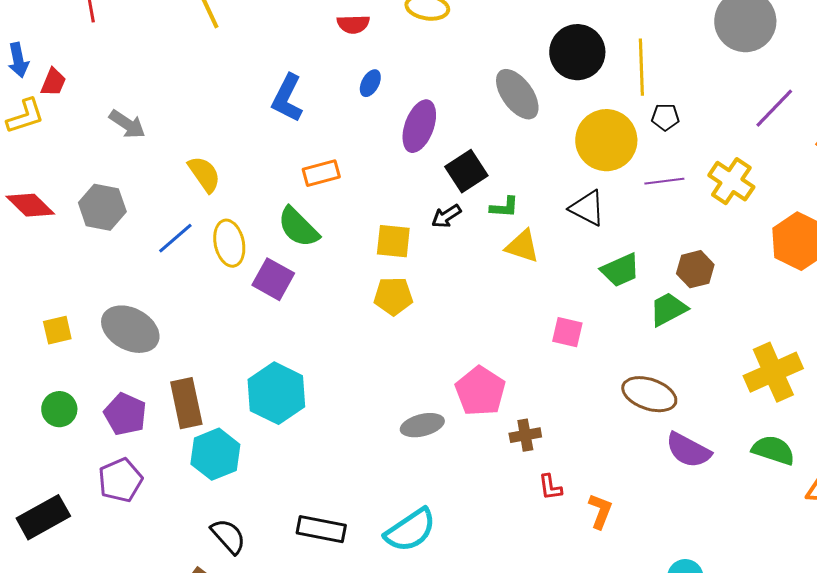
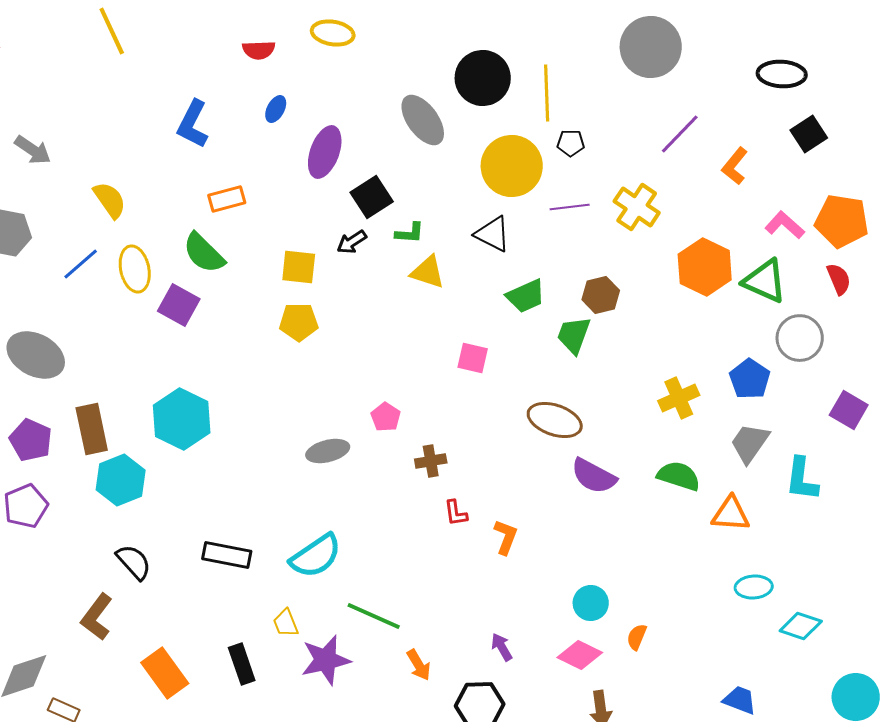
green trapezoid: (668, 309) -> (574, 335), turned -42
yellow cross: (773, 372) -> (679, 398), size x0.7
pink pentagon: (480, 391) -> (386, 417), size x0.6

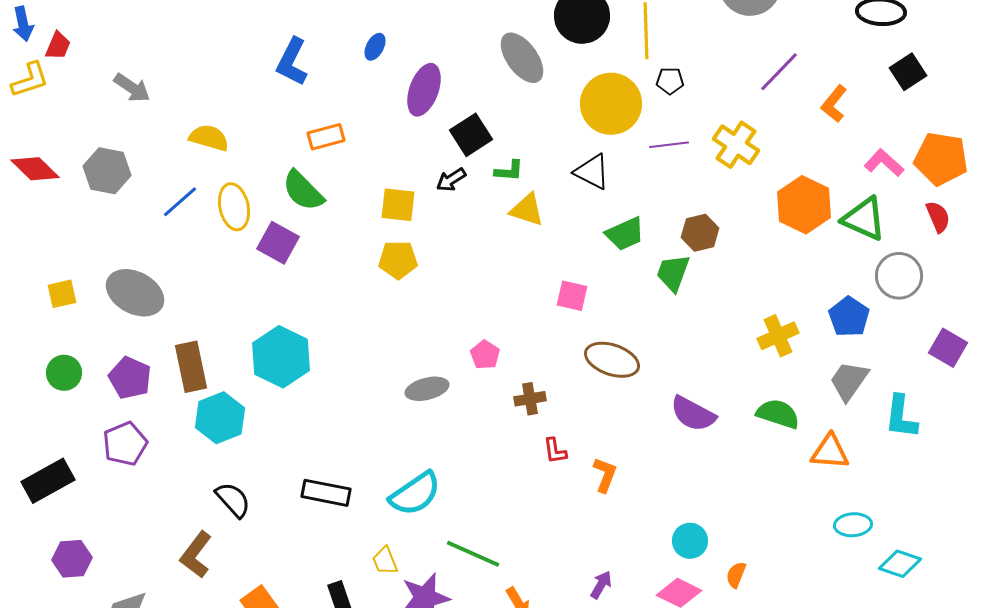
yellow semicircle: (110, 200) -> (209, 138), turned -39
brown ellipse: (555, 420) -> (612, 360), moved
purple arrow: (502, 647) -> (601, 585), turned 60

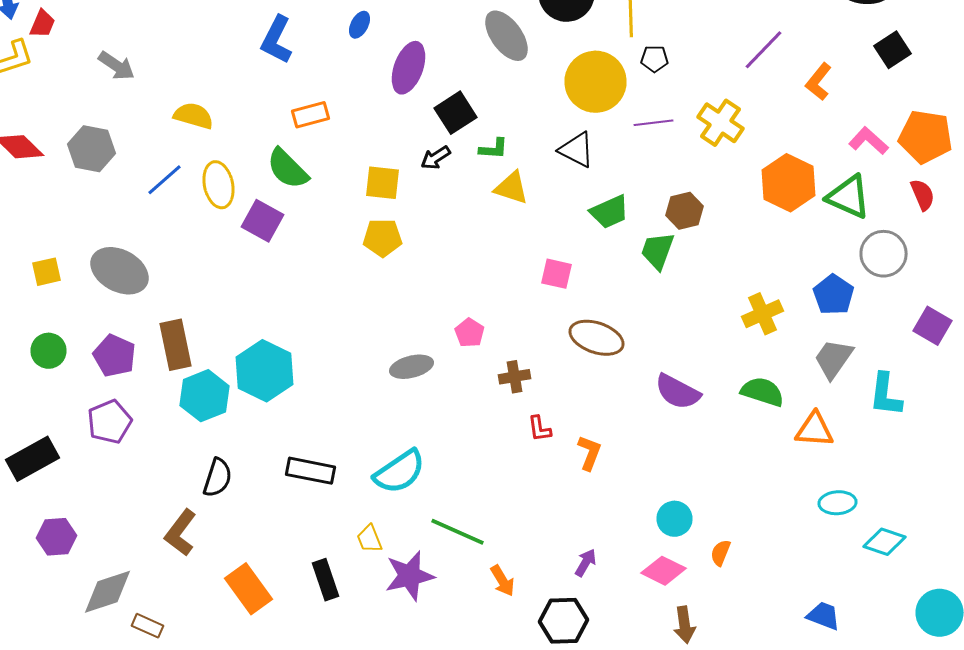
cyan hexagon: (281, 357) -> (264, 371), moved
black semicircle: (233, 500) -> (218, 478), turned 60

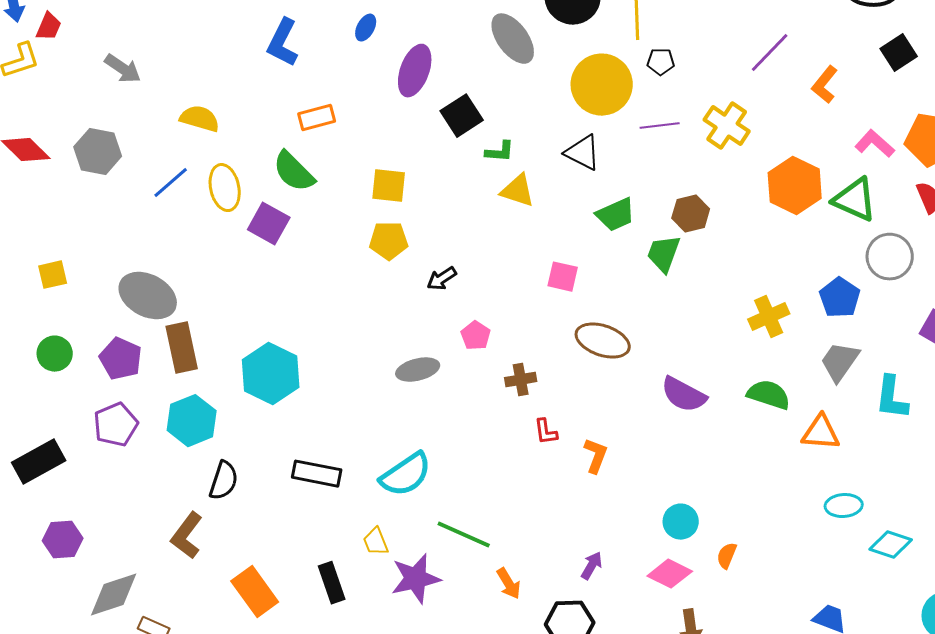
black arrow: (436, 158) -> (442, 279), moved
gray ellipse: (120, 271) -> (148, 296), moved
cyan hexagon: (204, 396) -> (192, 421), moved

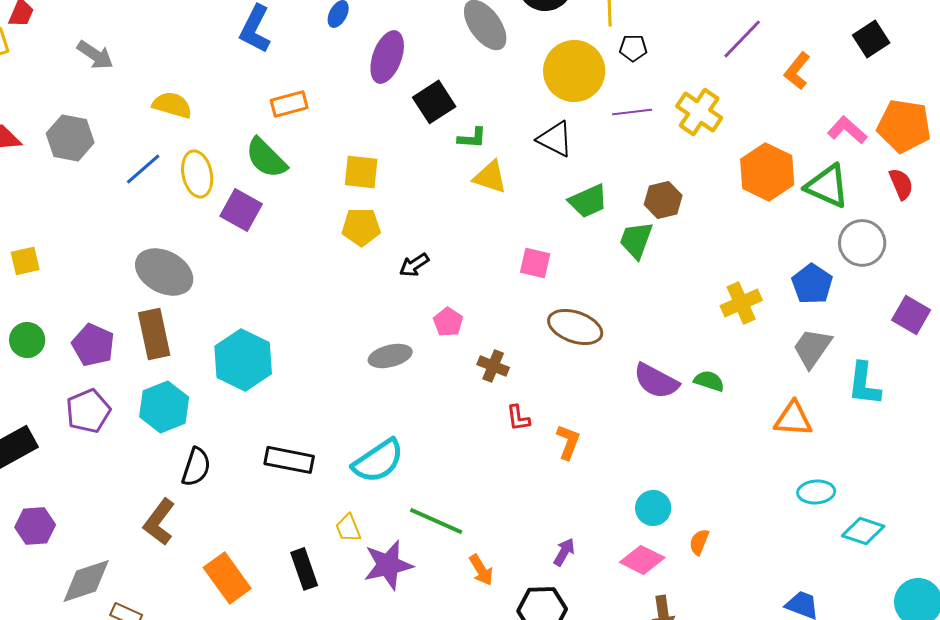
gray ellipse: (148, 296) -> (164, 272), moved
brown cross: (521, 380) -> (493, 366), turned 32
green semicircle: (769, 395) -> (709, 381), moved, size x0.7

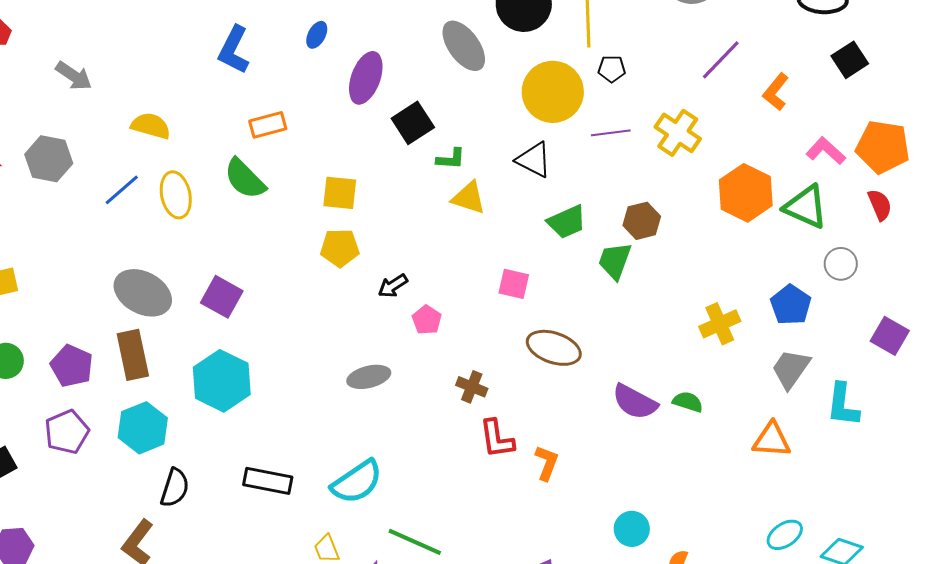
purple square: (241, 210) -> (222, 297), moved
gray circle: (862, 243) -> (841, 264), size x0.7
pink pentagon: (448, 322) -> (427, 320), moved
red L-shape: (518, 418) -> (497, 439), size x1.5
cyan ellipse: (816, 492) -> (785, 535), moved, turned -30

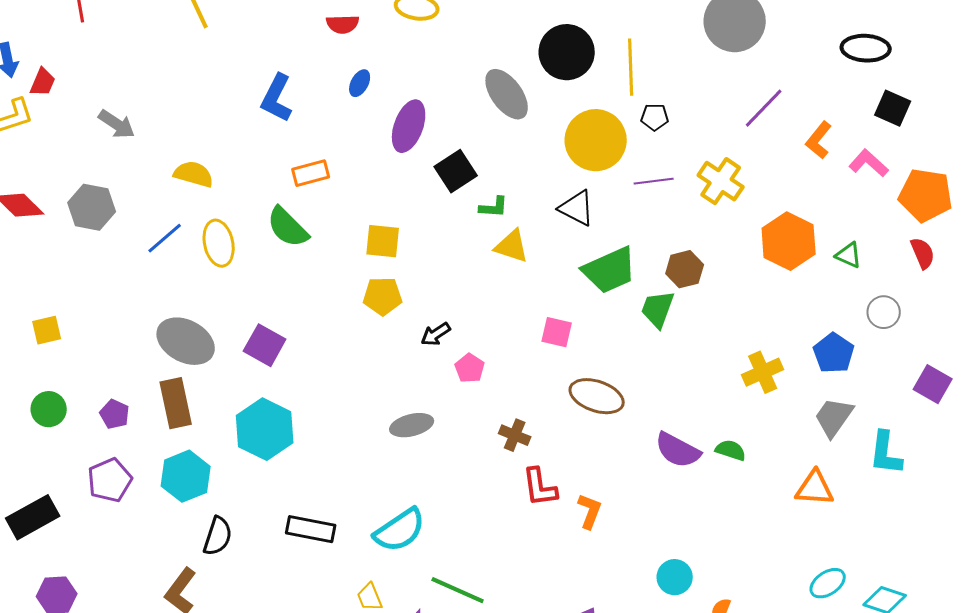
black square: (850, 60) -> (893, 108), turned -33
pink L-shape: (826, 151) -> (869, 163), moved
green triangle: (806, 207) -> (849, 255), size x0.6
green trapezoid: (567, 222) -> (610, 270), size x1.4
purple pentagon: (72, 366) -> (115, 414), size x0.7

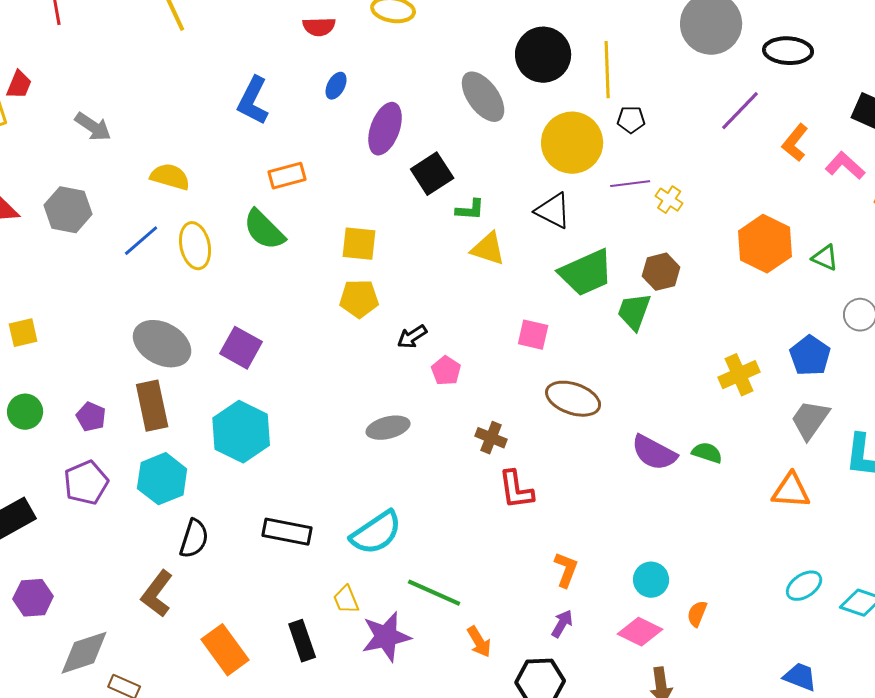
black ellipse: (866, 48) -> (788, 51), moved
yellow cross: (721, 181) -> (669, 200), moved, size x0.6
orange L-shape: (590, 511) -> (566, 570), moved

